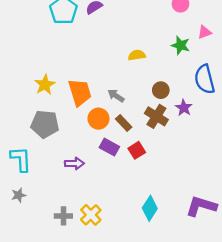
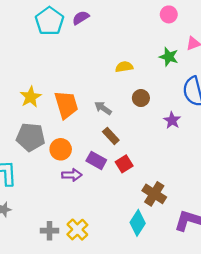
brown circle: (161, 90) -> (141, 98), moved
brown cross: (156, 116) -> (154, 194), moved
orange circle: (98, 119) -> (61, 149), moved
purple arrow: (74, 163) -> (72, 175), moved

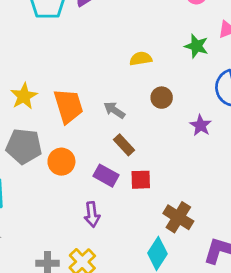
red square: (124, 164) -> (141, 180), turned 30
purple arrow: (72, 175) -> (92, 214), moved, turned 84

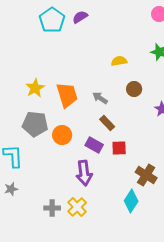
purple arrow: (92, 214) -> (84, 173), size x1.4

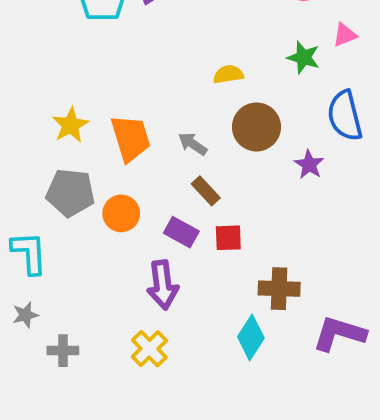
brown circle: (134, 89) -> (257, 127), size x1.6
brown cross: (146, 175) -> (279, 289), turned -30
gray cross: (52, 208) -> (63, 351), moved

